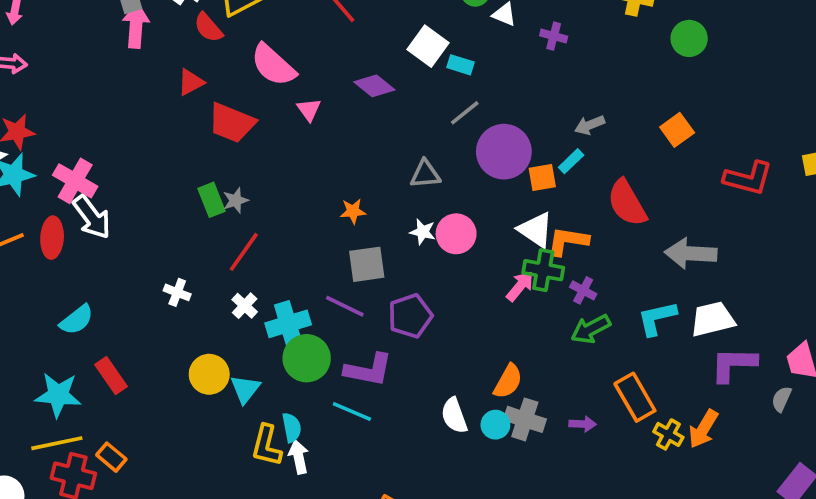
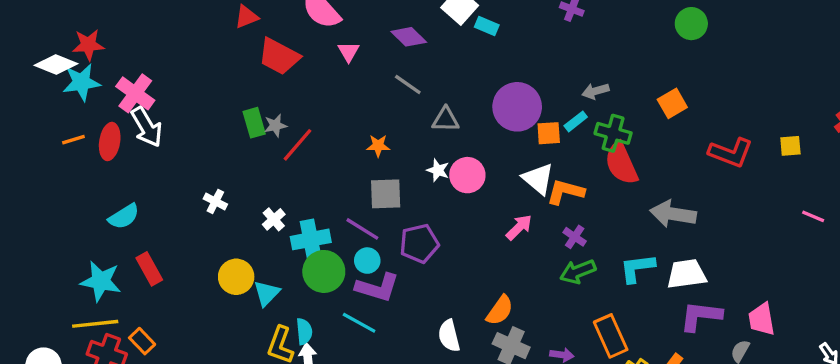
gray line: (465, 113) -> (408, 85), moved, turned 68
red line: (244, 252) -> (297, 145), moved
green cross: (543, 270) -> (613, 133), moved
cyan circle: (495, 425) -> (367, 261), moved

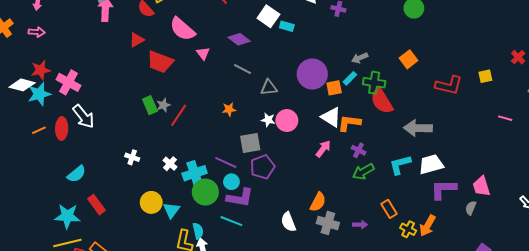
pink cross: (135, 93) -> (68, 82), moved
gray square: (386, 194) -> (250, 143), moved
orange rectangle: (611, 336) -> (389, 209), size x0.7

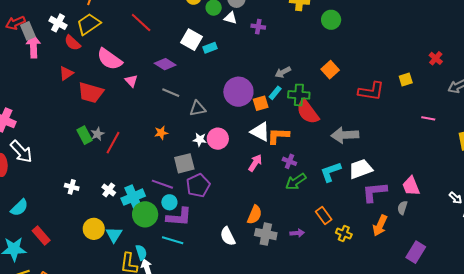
cyan rectangle: (287, 26) -> (210, 48), turned -32
orange arrow: (428, 226) -> (380, 226), moved

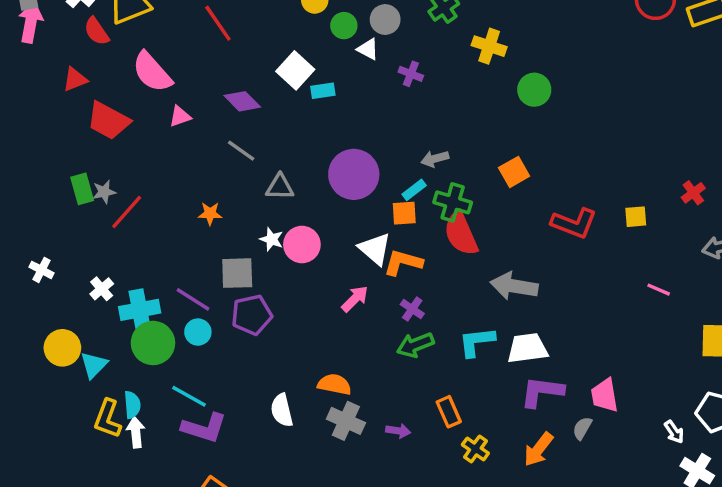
pink triangle: (131, 81) -> (180, 116), turned 40
orange square: (261, 103) -> (404, 213), moved
orange semicircle: (255, 215) -> (334, 384), turned -114
purple L-shape: (179, 217) -> (204, 428), moved

